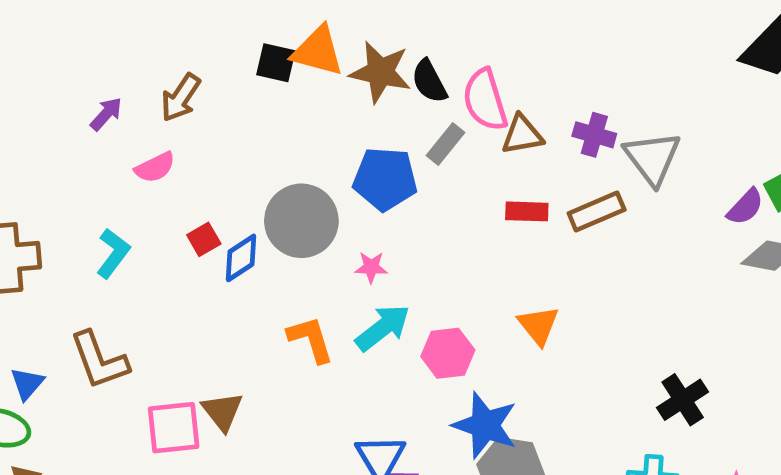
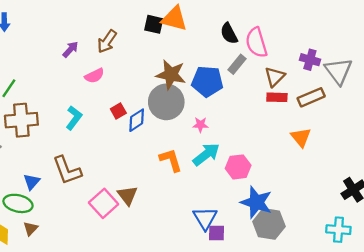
brown star: (380, 72) -> (171, 75), moved
brown triangle: (522, 135) -> (275, 77), moved, turned -35
orange triangle: (538, 325) -> (301, 137), moved
pink square: (174, 428) -> (104, 203), turned -36

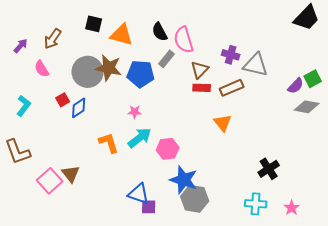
orange triangle: (174, 19) -> (122, 35), moved
gray triangle: (338, 71) -> (256, 65), turned -40
pink semicircle: (94, 76) -> (42, 69), turned 84
gray circle: (166, 102) -> (88, 72), moved
blue triangle: (205, 218) -> (139, 194), turned -40

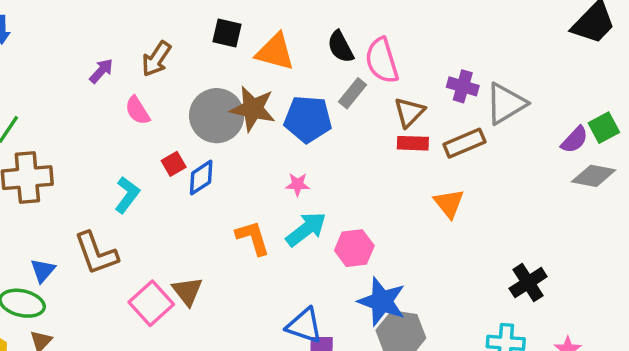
gray triangle: (256, 65) -> (506, 104), turned -44
cyan L-shape: (24, 106) -> (127, 195), moved

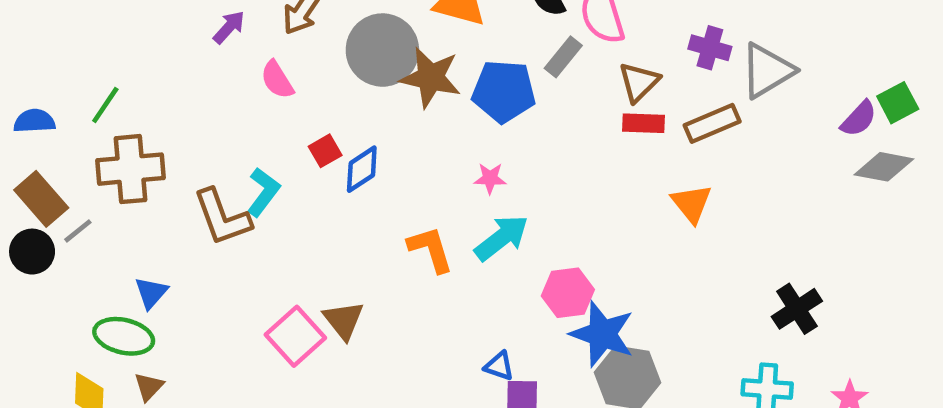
gray circle: (217, 116) -> (382, 50), moved
pink hexagon: (354, 248) -> (568, 293), moved
brown L-shape: (96, 253) -> (222, 217), moved
blue triangle: (304, 326) -> (499, 366), size x0.6

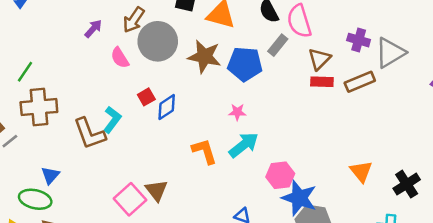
gray circle: (382, 50) -> (158, 41), moved
orange triangle: (692, 203) -> (361, 171), moved

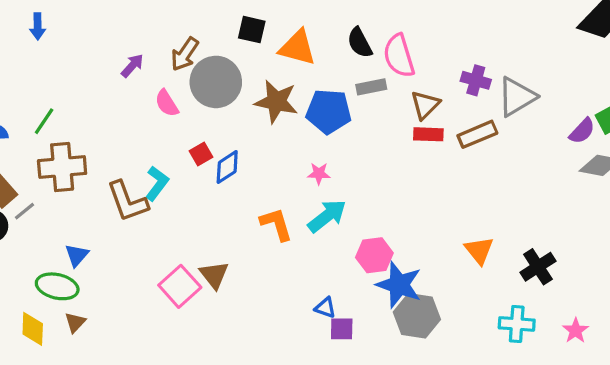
gray rectangle: (278, 45) -> (371, 87), turned 40

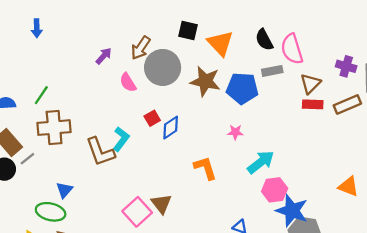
orange triangle: (298, 48) -> (220, 43), turned 32
cyan arrow: (327, 216) -> (261, 162), moved
orange triangle: (479, 250) -> (348, 186), turned -30

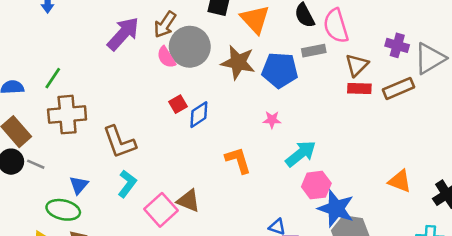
purple arrow: (104, 56) -> (123, 34), size x1.8
pink semicircle: (128, 82) -> (166, 57), moved
cyan L-shape: (121, 139) -> (127, 184), moved
gray line: (27, 159) -> (36, 164), moved, turned 63
brown triangle: (161, 204) -> (188, 201), turned -30

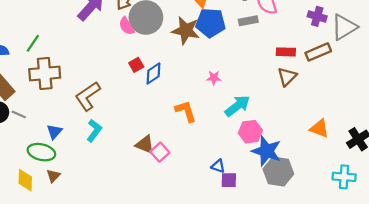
brown triangle: (357, 65) -> (287, 77), moved
blue pentagon: (280, 70) -> (211, 23), moved
brown L-shape: (119, 142) -> (88, 96), turned 76
pink square: (161, 210) -> (160, 152), moved, size x0.7

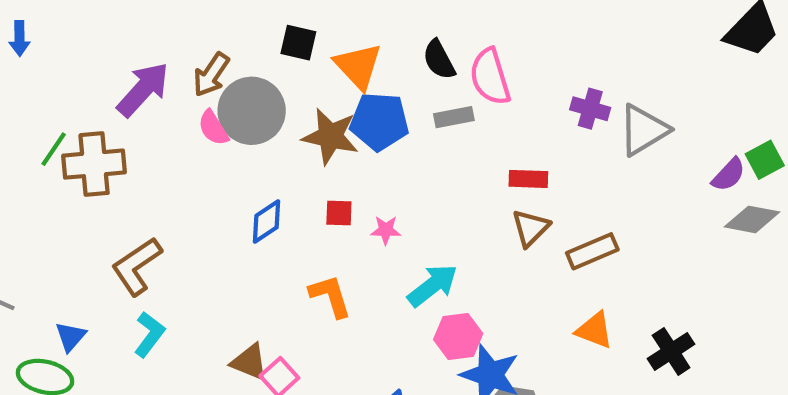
green line: (33, 43) -> (54, 149), moved
brown rectangle: (318, 52) -> (592, 251), moved
red square: (136, 65) -> (339, 213), moved, turned 32
brown cross: (45, 73) -> (94, 164), moved

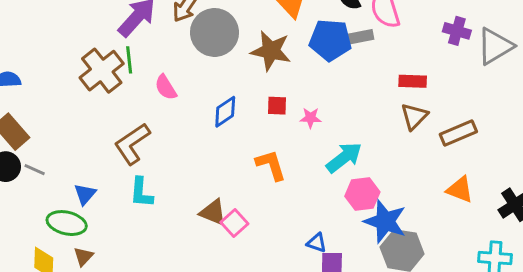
blue pentagon: (379, 121) -> (330, 40), moved
pink semicircle: (213, 128) -> (166, 87), moved
green line: (54, 149) -> (129, 60), moved, turned -40
brown cross: (94, 164) -> (102, 71), turned -33
cyan L-shape: (149, 334) -> (141, 193), turned 148

